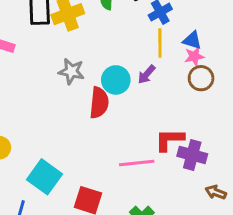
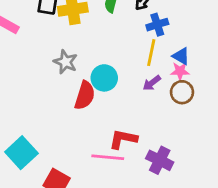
purple arrow: (146, 74) -> (152, 83), moved
red L-shape: (170, 140) -> (123, 139), moved

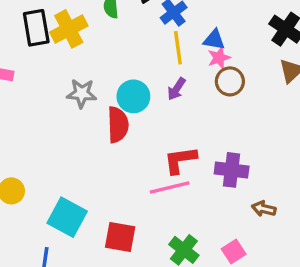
purple arrow: (152, 83) -> (177, 89), moved

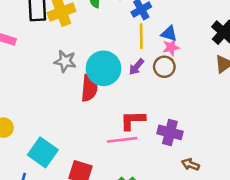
brown circle: (230, 81) -> (164, 67), moved
cyan circle: (133, 96) -> (104, 68), size x1.4

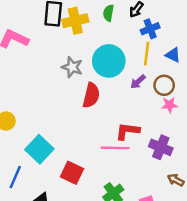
pink star: (171, 47) -> (169, 105), moved
cyan circle: (104, 68) -> (109, 61), moved

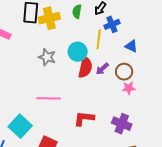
yellow line: (147, 54) -> (99, 39), moved
cyan circle: (109, 61) -> (78, 52), size x0.7
red semicircle: (91, 95) -> (85, 67), moved
red L-shape: (127, 131) -> (84, 118), moved
pink line: (115, 148) -> (49, 98), moved

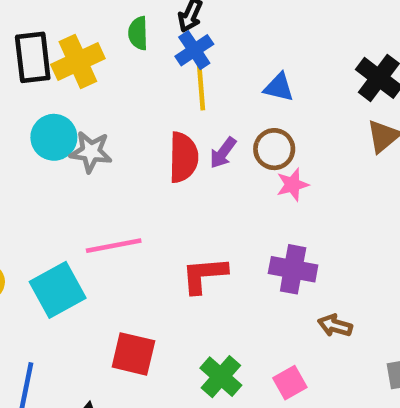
blue cross: (112, 24) -> (194, 50), moved
cyan circle: (78, 52) -> (54, 137), moved
cyan square: (20, 126) -> (58, 290), moved, turned 30

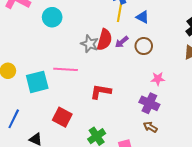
blue triangle: (279, 87) -> (143, 17), moved
gray star: (91, 152) -> (90, 44), moved
pink star: (293, 185) -> (158, 79), moved
purple cross: (293, 269) -> (149, 103), moved

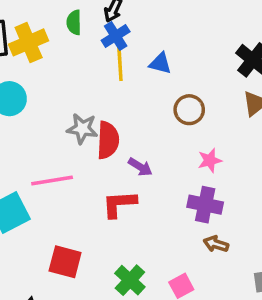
red semicircle: (105, 40) -> (108, 140), moved
purple arrow: (122, 42) -> (140, 167), moved, turned -96
brown circle: (144, 46) -> (189, 110), moved

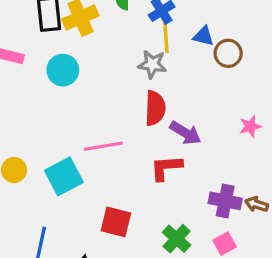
brown circle: (189, 110) -> (228, 53), moved
gray star: (82, 129) -> (152, 64), moved
purple arrow: (140, 167) -> (185, 133), size x1.4
purple cross: (205, 205) -> (225, 201), moved

